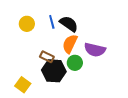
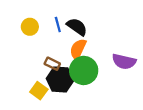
purple semicircle: (95, 50) -> (124, 62), moved
green circle: (75, 63) -> (84, 70), size x1.6
yellow square: (23, 85) -> (39, 91), moved

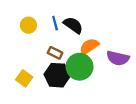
orange semicircle: (78, 49) -> (89, 46), moved, turned 30
brown rectangle: (52, 64) -> (55, 53), moved
yellow square: (39, 91) -> (24, 78), moved

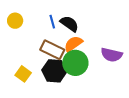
yellow circle: (28, 25) -> (15, 21), moved
orange semicircle: (89, 46) -> (73, 44), moved
brown rectangle: (55, 53) -> (52, 50), size x1.6

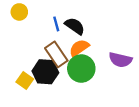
yellow circle: (15, 21) -> (19, 12), moved
brown rectangle: (52, 50) -> (56, 54), turned 30
black hexagon: (54, 71) -> (45, 72), moved

